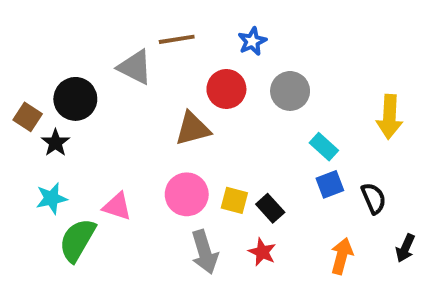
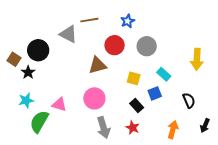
blue square: (330, 184) -> (155, 93), moved
yellow square: (234, 200) -> (134, 78), moved

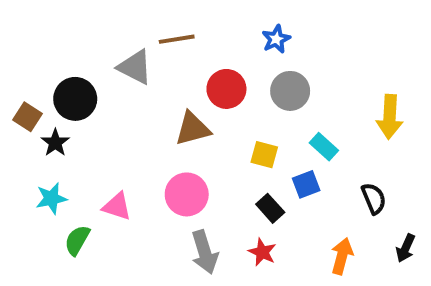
blue star: (128, 21) -> (276, 39), moved
green semicircle: (39, 122) -> (77, 240), size x0.7

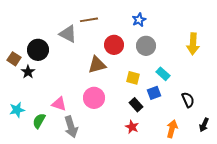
yellow arrow: (390, 117) -> (193, 44), moved
cyan star: (51, 198) -> (17, 110), moved
gray arrow: (205, 252) -> (71, 127), moved

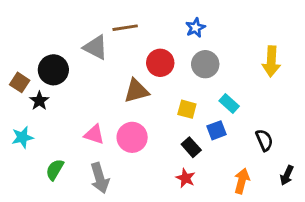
pink triangle: (59, 104) -> (94, 135), moved
cyan star: (17, 110) -> (22, 137), moved

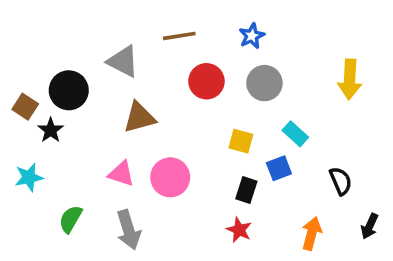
brown line: (125, 28) -> (179, 36), moved
brown triangle: (136, 91) -> (139, 118), moved
black rectangle: (191, 147) -> (246, 190), turned 60

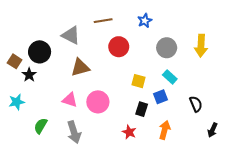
gray circle: (264, 83) -> (167, 48), moved
red star: (239, 230) -> (129, 132), moved
orange arrow: (312, 233) -> (165, 130), moved

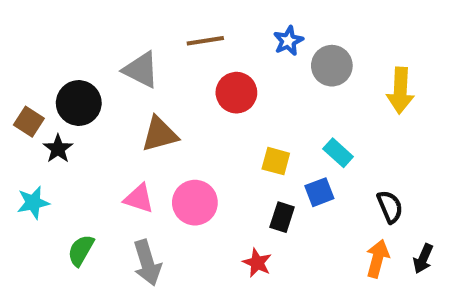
gray circle: (167, 48) -> (332, 66), moved
orange arrow: (165, 130) -> (377, 259), moved

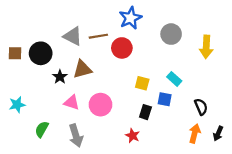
brown line: (205, 41) -> (98, 36), moved
blue star: (288, 41) -> (130, 18), moved, size x1.5
brown square: (29, 122) -> (15, 53), moved, turned -32
black star: (58, 149) -> (60, 77), moved
blue square: (319, 192) -> (165, 99), turned 32

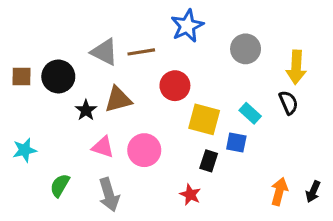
red circle: (122, 48) -> (175, 86), moved
yellow square: (142, 83) -> (204, 119), size x1.5
black semicircle: (201, 107) -> (289, 103), moved

